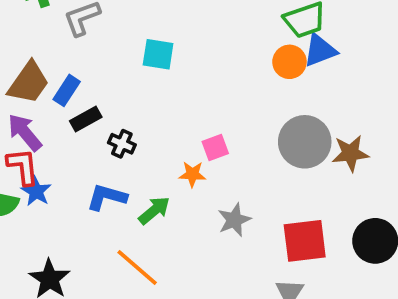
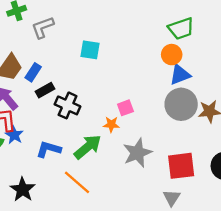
blue triangle: (320, 50) -> (180, 75), moved
black cross: (122, 144) -> (68, 105), size x1.5
blue L-shape: (107, 197) -> (49, 149), moved
green arrow: (154, 210) -> (88, 147), size x1.4
gray star: (234, 220) -> (137, 153), size x1.4

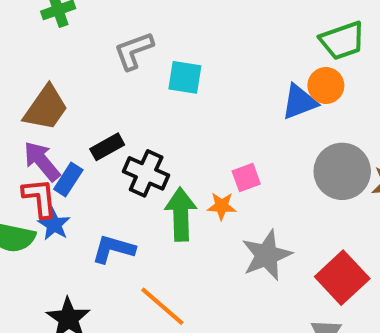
gray L-shape: (43, 27) -> (134, 51), moved
blue rectangle: (33, 72) -> (68, 180), moved
blue triangle: (180, 75) -> (299, 102), moved
green arrow: (88, 147) -> (181, 214), moved, turned -52
red square: (181, 166) -> (342, 278), turned -36

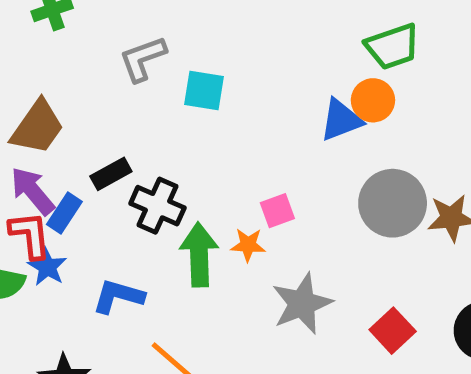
red square: (342, 278) -> (393, 331), size x0.7

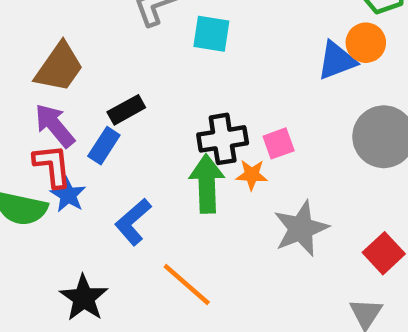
black cross: (157, 206) -> (223, 139), moved, turned -33
blue rectangle: (64, 213) -> (104, 146), moved
blue L-shape: (118, 296) -> (133, 222), turned -57

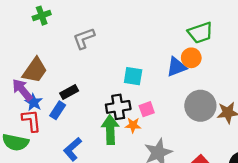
cyan square: (211, 34) -> (133, 76), moved
purple arrow: (55, 126) -> (22, 90), moved
blue star: (68, 195) -> (34, 102), moved

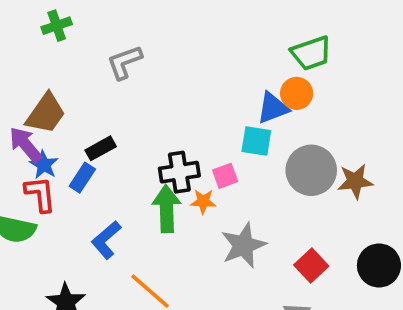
cyan square: (133, 76) -> (256, 141), moved

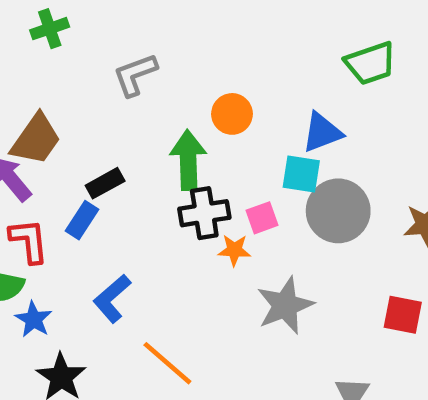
orange circle: (297, 93) -> (232, 114), moved
blue star: (44, 165) -> (34, 319), moved
gray circle: (311, 170) -> (338, 211), moved
green arrow: (167, 209) -> (188, 160), moved
red square: (311, 266) -> (403, 315), moved, turned -36

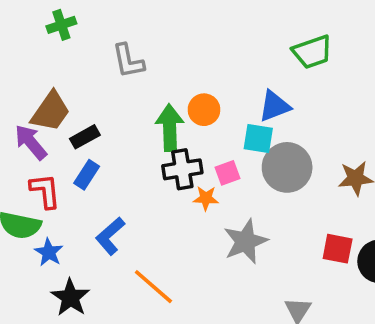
gray L-shape: (135, 75) -> (128, 61), turned -81
orange circle: (232, 114) -> (204, 110), moved
black rectangle: (105, 183) -> (85, 137), moved

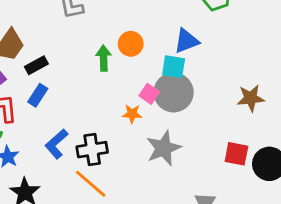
green arrow: (170, 128) -> (104, 58), size x0.7
gray circle: (287, 167) -> (174, 92), moved
black cross: (182, 169) -> (92, 150), moved
pink square: (227, 173) -> (149, 94), turned -36

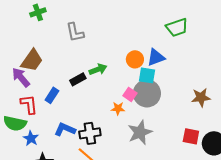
orange circle: (131, 44) -> (135, 59), moved
green arrow: (104, 58) -> (98, 69), turned 72
black rectangle: (36, 65) -> (78, 79), moved
blue L-shape: (56, 144) -> (65, 129), turned 65

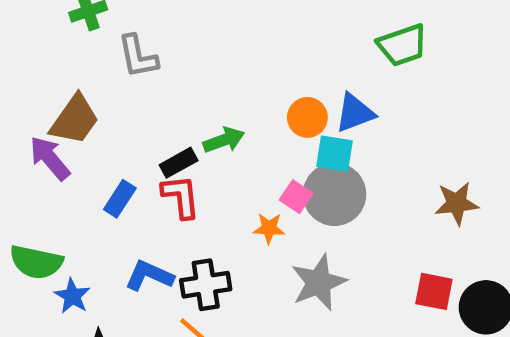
gray L-shape: (75, 32) -> (138, 56), moved
red L-shape: (29, 104) -> (181, 197), moved

